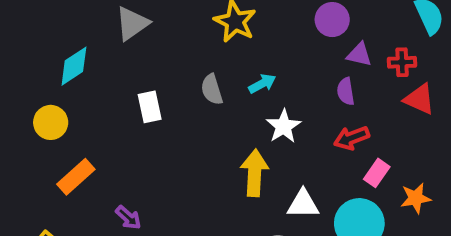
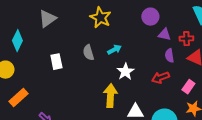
cyan diamond: (74, 66) -> (17, 41), turned -30
purple semicircle: (346, 91) -> (169, 56), moved
pink rectangle: (377, 173) -> (188, 87), moved

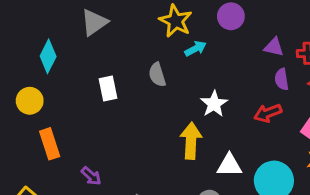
purple circle: (150, 17) -> (231, 16), moved
cyan arrow: (114, 50) -> (196, 49), moved
orange rectangle: (18, 98) -> (50, 144), turned -66

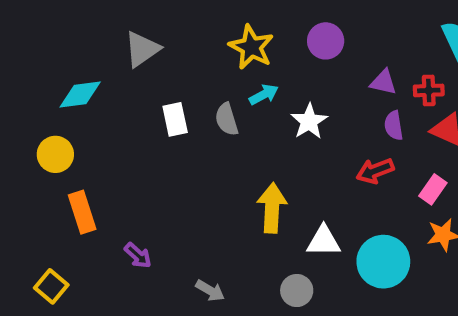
cyan arrow: (196, 49) -> (264, 95), moved
cyan diamond: (48, 56) -> (80, 95), turned 56
white rectangle: (108, 88) -> (175, 119), moved
white star: (214, 104) -> (309, 121), moved

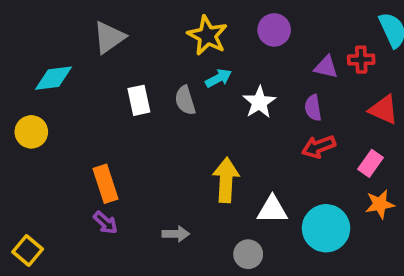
red cross: (429, 90) -> (361, 60), moved
purple semicircle: (394, 125) -> (313, 108), moved
orange rectangle: (82, 212) -> (105, 184), moved
gray arrow: (210, 291) -> (176, 234), moved, turned -30

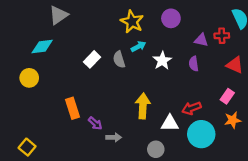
gray triangle: (109, 37) -> (58, 15), moved
white rectangle: (139, 100) -> (92, 59), turned 56
red arrow: (319, 147) -> (191, 108), moved
purple arrow: (105, 223) -> (95, 123), moved

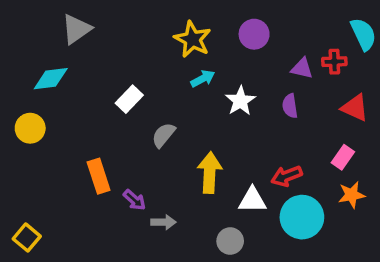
gray semicircle: (119, 59) -> (163, 135), moved, turned 56

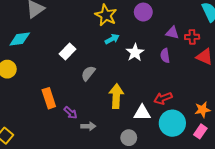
red cross: (334, 62) -> (192, 37), moved
pink rectangle: (343, 157) -> (200, 131), moved

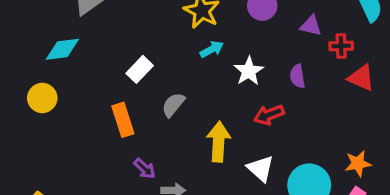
purple triangle: (172, 33) -> (311, 26), moved
orange rectangle: (49, 98) -> (123, 120), moved
red arrow: (163, 98) -> (269, 115), moved
white triangle: (142, 113) -> (261, 169), turned 42

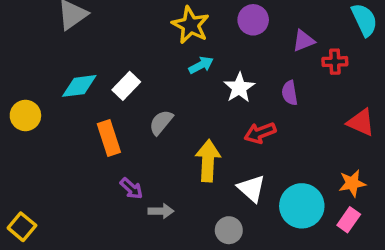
purple triangle: (311, 26) -> (304, 41), turned -35
cyan diamond: (62, 49) -> (79, 86), moved
red triangle: (361, 78) -> (361, 122), moved

